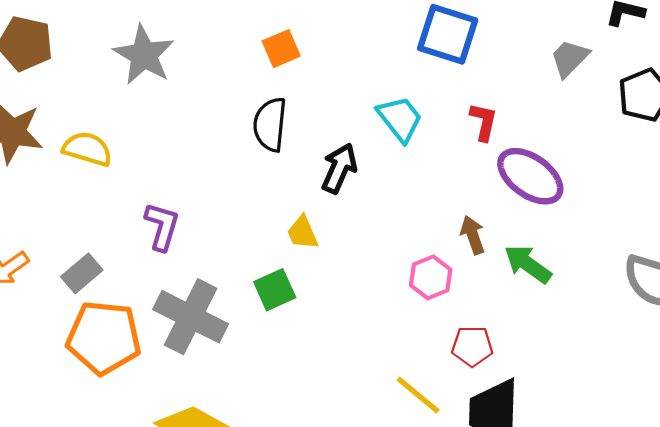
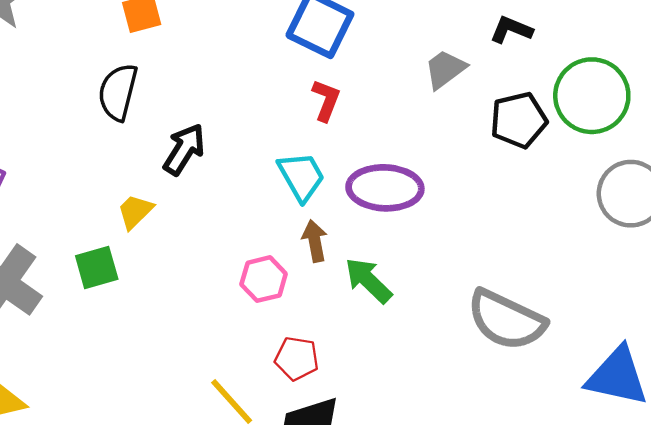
cyan trapezoid: (400, 119) -> (301, 176), moved
red L-shape: (484, 122) -> (326, 100), moved
purple ellipse: (530, 176) -> (385, 188), turned -42
yellow trapezoid: (303, 233) -> (135, 212), turned 60

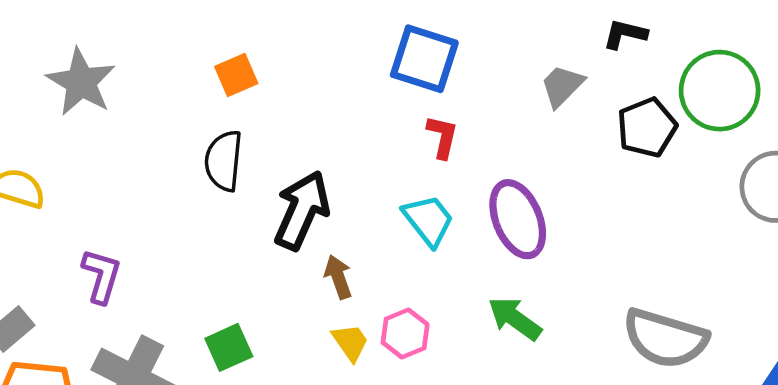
black arrow: (184, 149) -> (302, 210), size x1.4
purple ellipse: (385, 188) -> (518, 219), turned 74
yellow trapezoid: (135, 212) -> (350, 342), moved, turned 108
brown arrow: (315, 241) -> (338, 277), moved

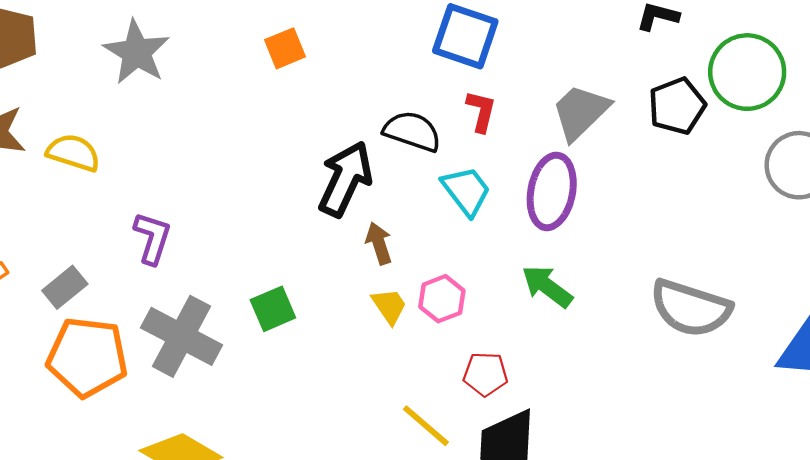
gray trapezoid: (562, 86) -> (580, 112), moved, size x1.4
black semicircle: (224, 161) -> (412, 131), moved, turned 102
purple ellipse: (518, 219) -> (552, 191), turned 32

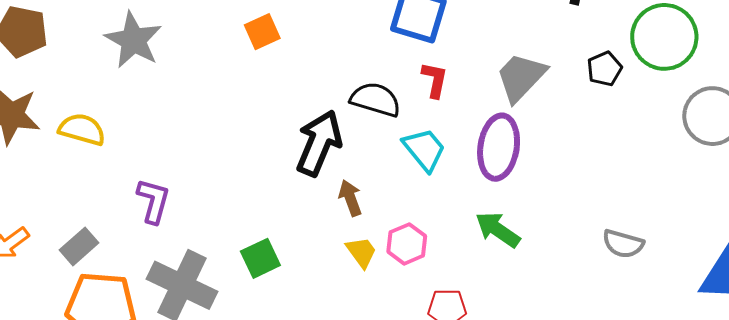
black pentagon: (677, 106) -> (604, 69), size x0.7
gray semicircle: (691, 308) -> (623, 244), size x0.6

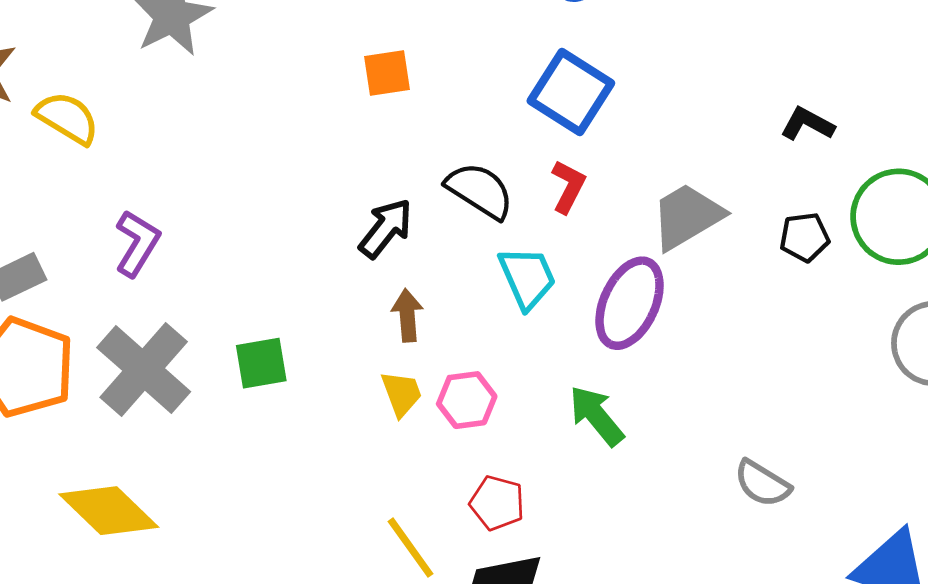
orange square: (262, 32) -> (387, 73), moved
black arrow: (319, 143) -> (386, 228), size x0.7

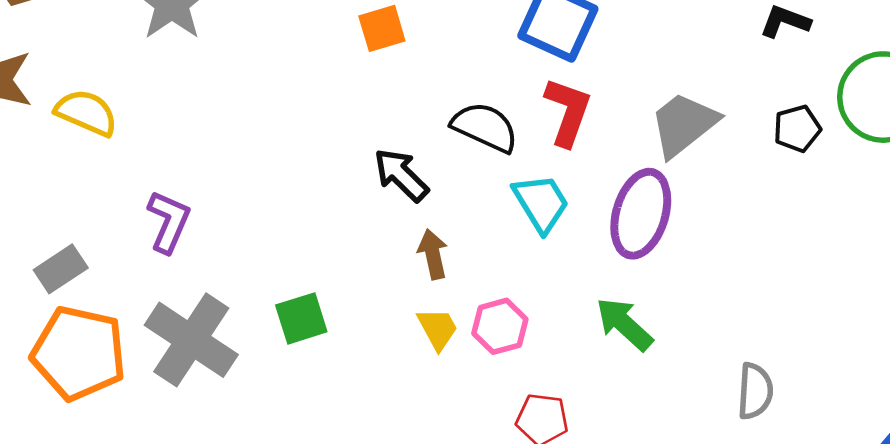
red L-shape: (568, 187) -> (568, 112), size x1.4
black arrow: (386, 228) -> (401, 175), turned -76
gray semicircle: (762, 483) -> (755, 391), moved, turned -110

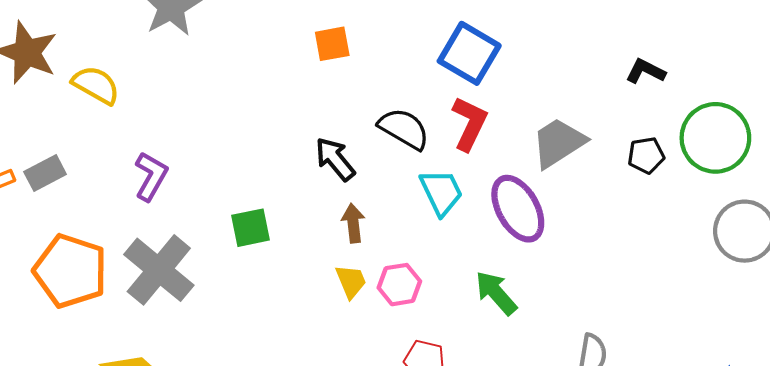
purple ellipse: (641, 214) -> (518, 209), turned -52
gray rectangle: (61, 269) -> (45, 173), moved
green square: (301, 318) -> (251, 228), moved

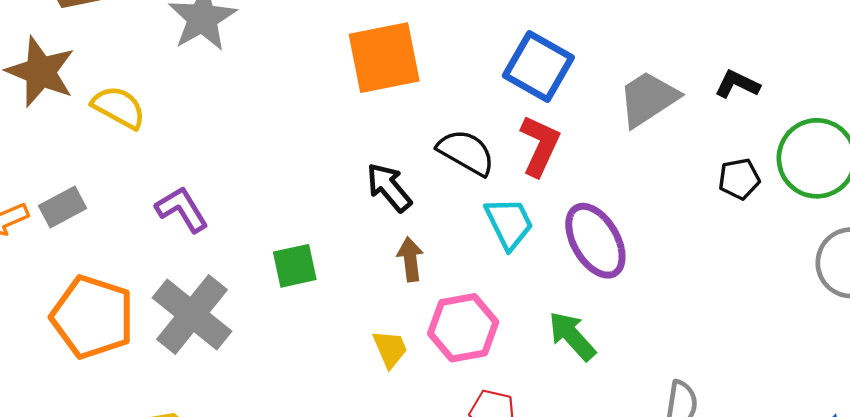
orange square: (332, 44) -> (384, 58), size x1.8
gray trapezoid: (558, 143) -> (648, 99), moved
purple L-shape: (151, 176) -> (182, 209), turned -60
yellow trapezoid: (351, 281) -> (390, 349), moved
pink hexagon: (399, 285) -> (463, 328), size x1.4

